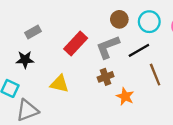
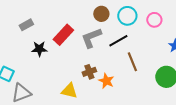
black star: (25, 60) -> (39, 49), moved
brown cross: (106, 77) -> (89, 72), moved
yellow triangle: (59, 84) -> (69, 91), moved

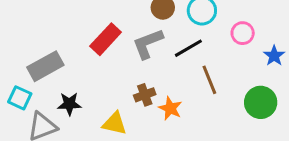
pink circle: (154, 20) -> (243, 33), moved
gray rectangle: (26, 25) -> (45, 66), moved, size x1.6
black star: (39, 49) -> (69, 104), moved

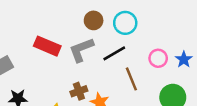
pink circle: (243, 33) -> (158, 58), moved
red rectangle: (106, 39) -> (47, 46), turned 70

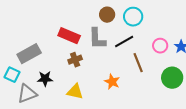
gray L-shape: (81, 50) -> (97, 39), turned -70
brown cross: (79, 91) -> (75, 60), moved

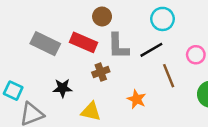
brown circle: (107, 15) -> (102, 16), moved
gray rectangle: (29, 54) -> (45, 44), moved, turned 55
brown cross: (75, 60) -> (101, 72), moved
black star: (45, 79) -> (63, 88), moved

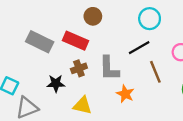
gray L-shape: (118, 46) -> (109, 68), moved
brown cross: (101, 72) -> (79, 68), moved

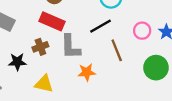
red rectangle: (76, 41) -> (52, 21), moved
orange star: (125, 94) -> (87, 72), turned -30

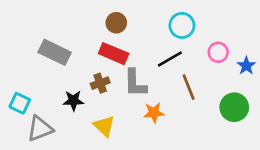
pink circle: (142, 31) -> (218, 52), moved
yellow triangle: (44, 84) -> (104, 126), turned 30

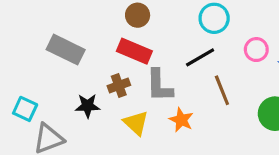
orange star: (154, 113) -> (181, 120), turned 30
yellow triangle: (104, 126) -> (136, 123), moved

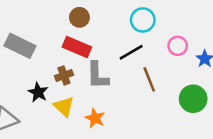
black star: (88, 106) -> (38, 92), turned 30
orange star: (181, 120) -> (95, 118), moved
yellow triangle: (136, 123) -> (64, 107), moved

